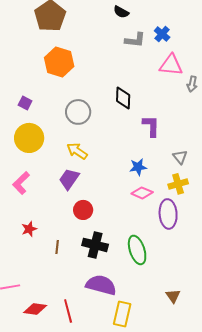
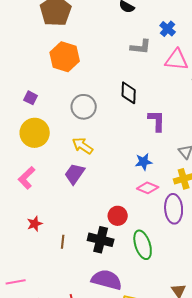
gray L-shape: (135, 40) -> (141, 47), moved
red circle: (83, 210) -> (118, 216), moved

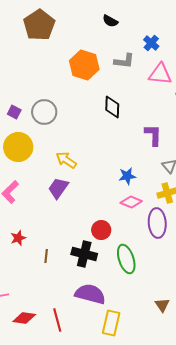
orange hexagon: (65, 57) -> (84, 65), moved
gray circle: (84, 107) -> (44, 112), moved
purple L-shape: (157, 121) -> (153, 135), moved

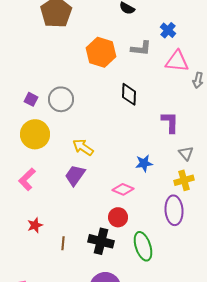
pink diamond: (131, 202) -> (123, 189), moved

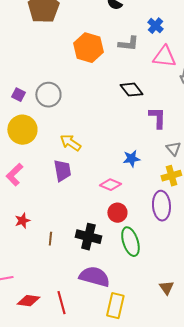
black diamond: (129, 94) -> (131, 90), moved, turned -40
purple trapezoid: (75, 175) -> (62, 171), turned 135
red circle: (118, 217) -> (117, 213), moved

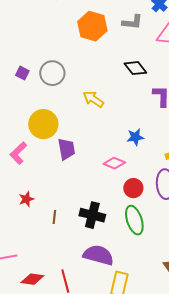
yellow circle: (22, 130) -> (43, 124), moved
yellow arrow: (70, 143) -> (93, 99), moved
red circle: (117, 213) -> (133, 188), moved

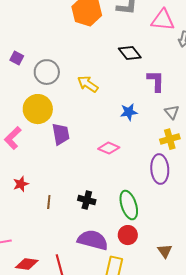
gray circle: (52, 73) -> (47, 72), moved
blue star: (135, 137) -> (129, 112), moved
red circle: (133, 188) -> (128, 235), moved
black cross: (92, 215) -> (87, 200), size x0.7

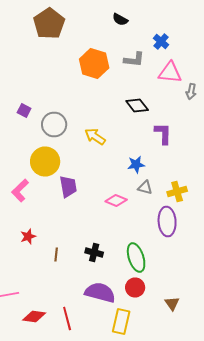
gray triangle: (172, 112) -> (145, 188), moved, turned -35

